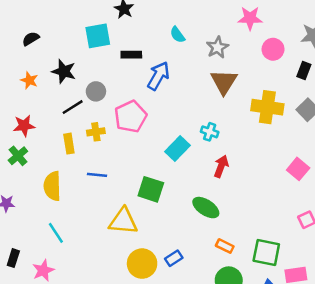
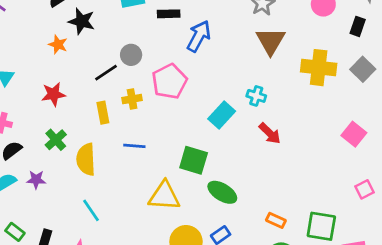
black star: (64, 71) -> (82, 21), moved
green cross: (18, 156) -> (56, 140), moved
red arrow: (221, 166) -> (270, 133), turned 115
green ellipse: (206, 208) -> (222, 192), moved

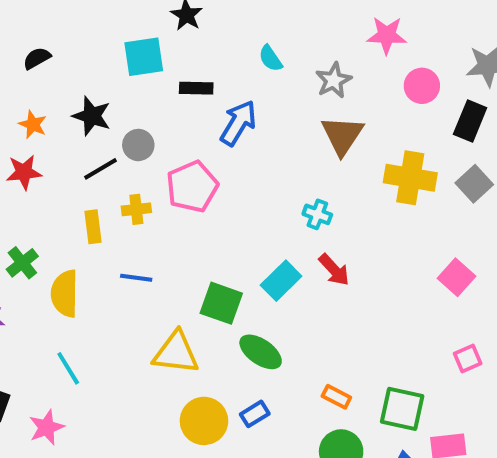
black star: (82, 21) -> (92, 116), moved
black rectangle: (358, 26) -> (470, 121), size x1.4
red star: (53, 94) -> (24, 172), moved
cyan rectangle: (222, 115) -> (281, 281), moved

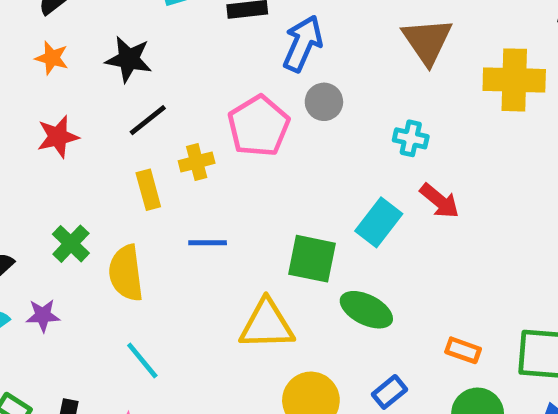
orange star: (33, 124) -> (52, 58), moved
gray circle: (138, 145) -> (324, 102), moved
blue rectangle: (255, 414) -> (389, 392), moved

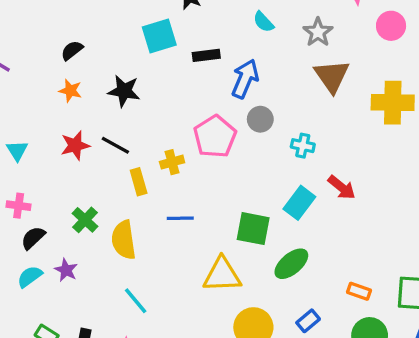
black line: (148, 120) -> (115, 145), moved, turned 68
cyan cross: (411, 138) -> (303, 146), moved
green ellipse: (366, 310) -> (291, 264), turned -66
purple star: (43, 315) -> (66, 270), turned 30

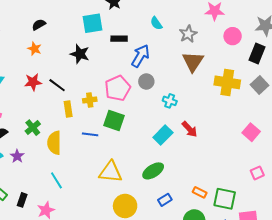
black star: (124, 91) -> (80, 54), moved
green square: (253, 229) -> (114, 120), moved
orange rectangle: (359, 291) -> (200, 192), moved
blue rectangle: (308, 321) -> (165, 200), moved

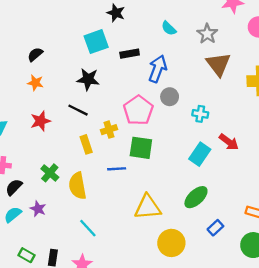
black line: (57, 85) -> (78, 110), moved

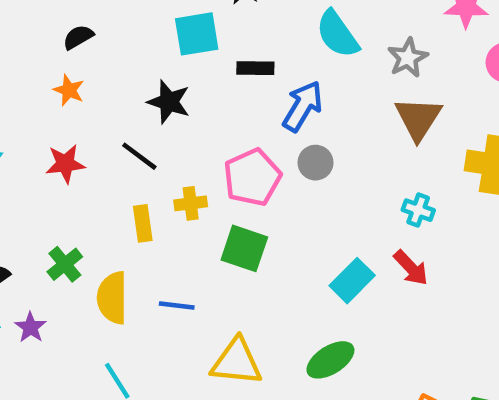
cyan semicircle: (169, 28) -> (337, 34), size x1.6
cyan cross: (200, 114) -> (418, 210), moved
blue line: (117, 169) -> (177, 305), moved

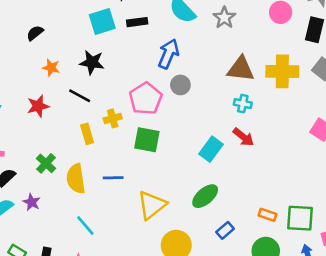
black rectangle: (255, 68) -> (137, 22), moved
orange star: (69, 90) -> (51, 68), moved
brown triangle: (418, 118) -> (241, 69), moved, turned -48
yellow triangle: (237, 362) -> (152, 205), turned -36

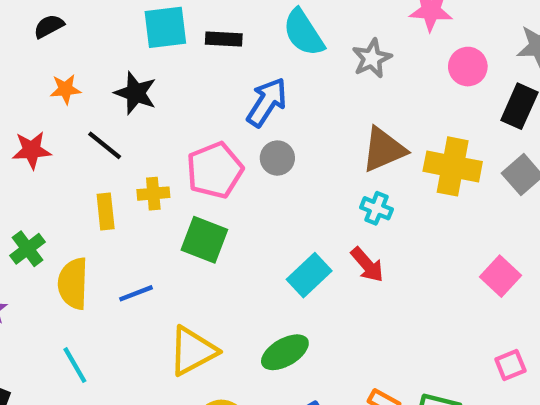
orange star: (51, 68) -> (65, 89), turned -30
brown triangle: (241, 69) -> (384, 150), turned -40
blue line: (113, 178) -> (136, 293), turned -30

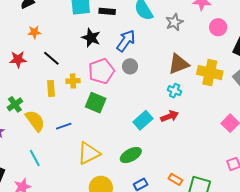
black star: (136, 93) -> (91, 38), moved
red arrow: (367, 265) -> (170, 116), turned -72
yellow semicircle: (73, 283) -> (35, 121), turned 140

